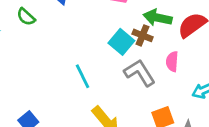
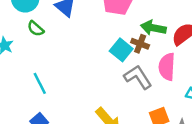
pink semicircle: (172, 62) -> (167, 67), size x1.5
cyan line: (82, 76) -> (40, 83), moved

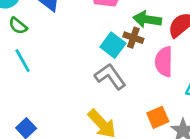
gray L-shape: (138, 77) -> (110, 76), moved
cyan line: (40, 83) -> (23, 61), moved

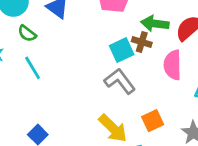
cyan square: (113, 45) -> (122, 50), turned 30
orange square: (158, 117) -> (153, 121), moved

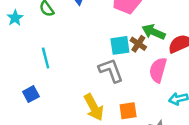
cyan line: (33, 68) -> (46, 58), moved

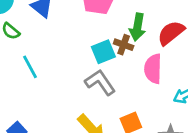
green arrow: (154, 32) -> (137, 27), turned -90
cyan line: (46, 58) -> (30, 67), moved

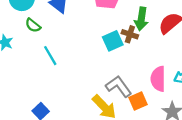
pink semicircle: (153, 69) -> (158, 79), moved
gray L-shape: (100, 82) -> (119, 86), moved

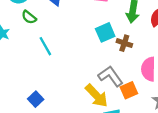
brown cross: (130, 34) -> (124, 43), moved

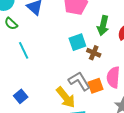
orange square: (129, 90) -> (95, 86), moved
blue square: (36, 99) -> (21, 96), moved

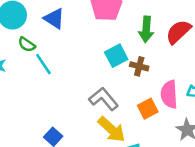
cyan line: (24, 50) -> (43, 64), moved
gray L-shape: (79, 81) -> (104, 99), moved

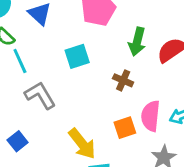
cyan square: (116, 56) -> (77, 56), moved
gray L-shape: (104, 99) -> (40, 95), moved

